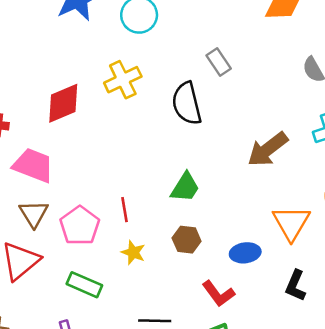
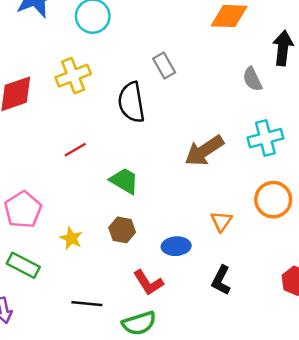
green trapezoid: (185, 187) -> (124, 181), turned -96
red line: (125, 210) -> (75, 150), moved, turned 65
orange triangle: (291, 223) -> (221, 221), size x0.6

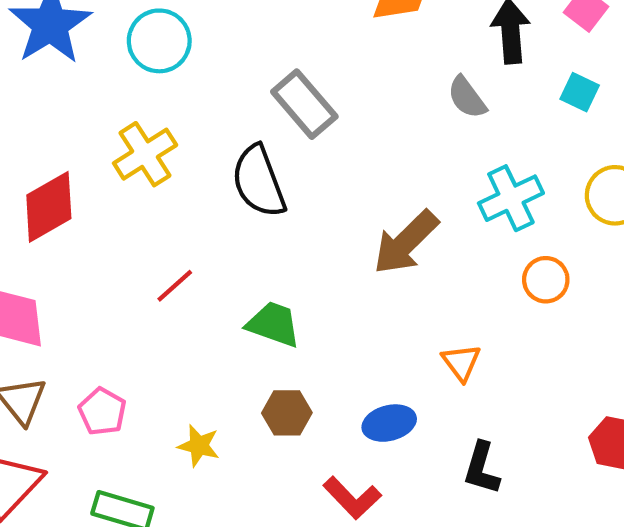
gray rectangle: (164, 66) -> (304, 104), size x1.4
orange circle: (273, 200) -> (546, 280), moved, size x0.7
pink pentagon: (23, 210) -> (102, 411), size x0.7

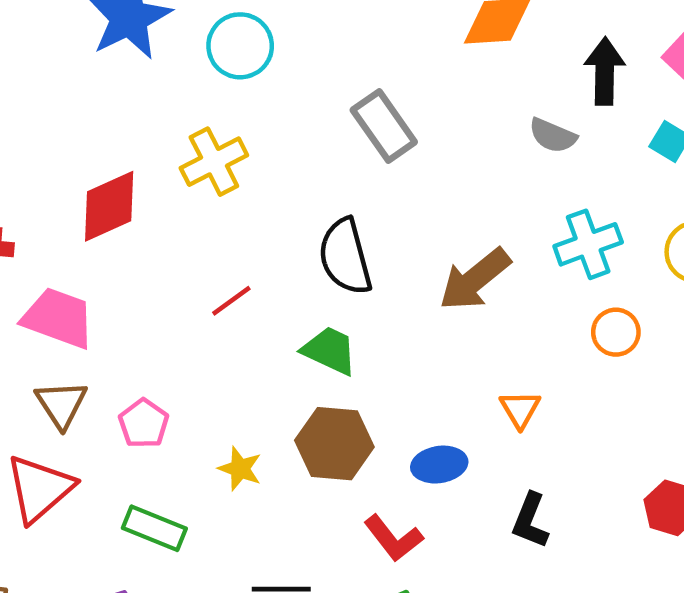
gray semicircle: (467, 97) -> (553, 136), turned -36
black semicircle: (259, 181) -> (345, 257), moved
brown hexagon: (287, 413) -> (334, 444), size x1.5

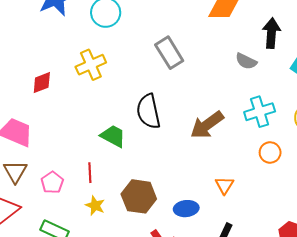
red diamond: (109, 206) -> (42, 83), size x0.7
red line: (231, 301) -> (90, 173), moved, turned -60
green trapezoid: (330, 351) -> (113, 136), moved

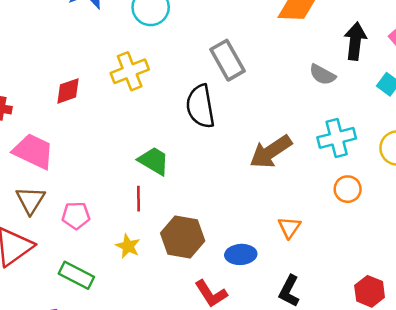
black semicircle: (148, 111) -> (200, 106), moved
red line: (90, 173) -> (138, 199), moved
pink pentagon: (52, 183) -> (76, 215), turned 30

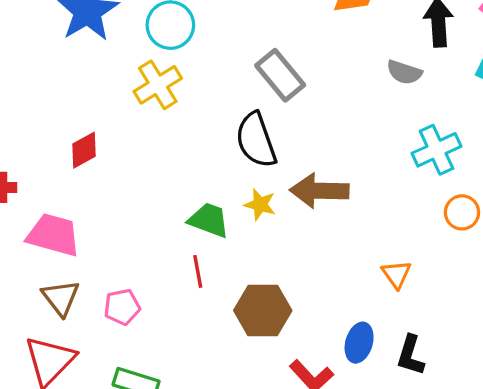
yellow cross: (130, 71) -> (158, 85), moved
brown arrow: (271, 152) -> (319, 191), moved, turned 45
yellow star: (128, 246) -> (260, 205), moved
blue ellipse: (241, 254) -> (359, 343), moved, turned -60

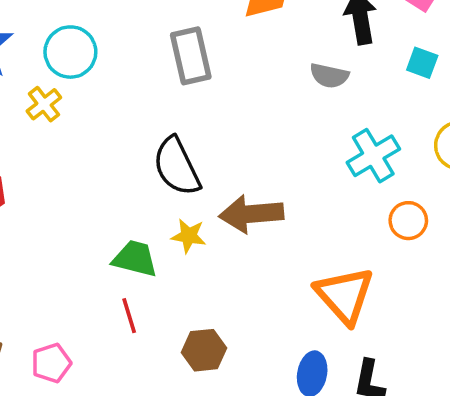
gray rectangle: (280, 75) -> (191, 56), moved, turned 33
yellow cross: (158, 85) -> (44, 104), moved, size x0.7
orange triangle: (396, 274) -> (345, 295), size x1.8
brown hexagon: (263, 310) -> (204, 350), size x0.7

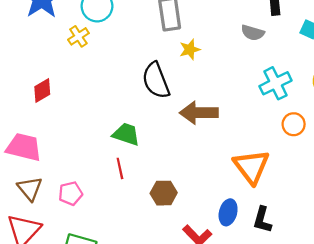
yellow star: (189, 236) -> (190, 49), moved, turned -30

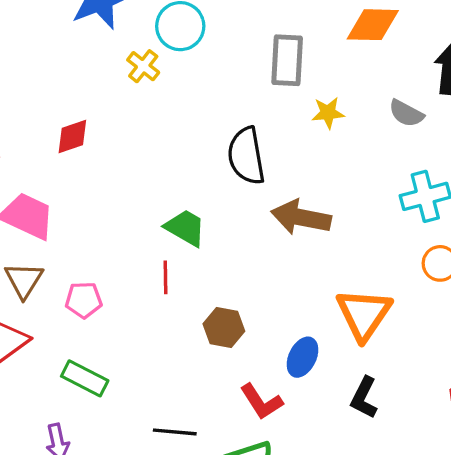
yellow cross: (78, 36) -> (143, 66), turned -30
yellow star: (190, 49) -> (328, 113), moved
blue ellipse: (228, 212) -> (302, 357), moved

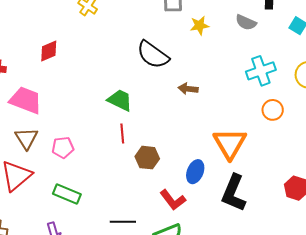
black semicircle: (246, 156) -> (153, 55), turned -40
brown arrow: (301, 217) -> (188, 89), size x0.6
red line: (166, 277) -> (122, 133), moved
black L-shape: (364, 398) -> (234, 193), size x1.5

